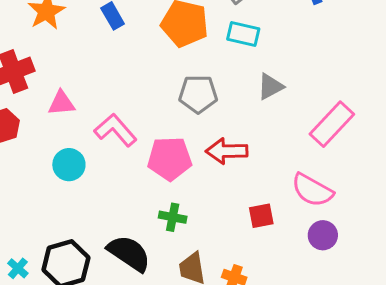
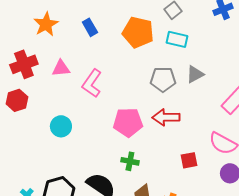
gray pentagon: (198, 94) -> (163, 79), moved
pink triangle: (61, 103) -> (61, 68), moved
pink L-shape: (116, 130) -> (92, 83), moved, turned -104

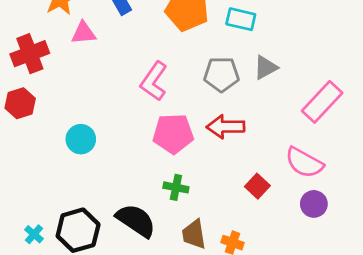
pink triangle: (61, 68) -> (84, 33), moved
pink L-shape: (92, 83) -> (154, 81), moved
red square: (189, 160) -> (257, 186), turned -36

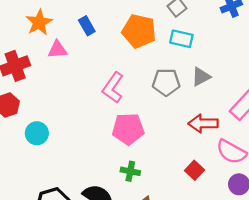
red arrow: (226, 127) -> (203, 123), moved
cyan circle: (81, 139) -> (37, 133), moved

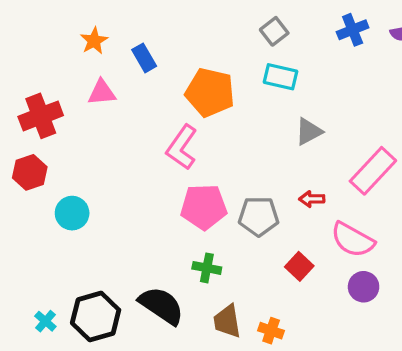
orange star: (39, 22) -> (94, 41), moved, size x0.7
orange pentagon: (139, 31) -> (210, 92), moved
gray pentagon: (166, 82) -> (259, 216), moved
red arrow: (203, 123) -> (312, 199), size x0.6

